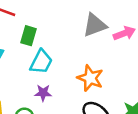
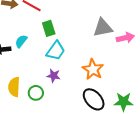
green rectangle: (28, 36) -> (49, 28), turned -42

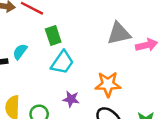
orange star: (93, 69) -> (108, 84), turned -30
purple star: (54, 76) -> (71, 99), moved

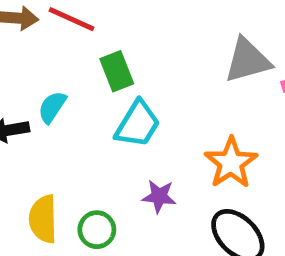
orange star: (108, 84) -> (231, 163), turned -30

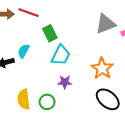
purple star: (159, 196) -> (65, 82), moved

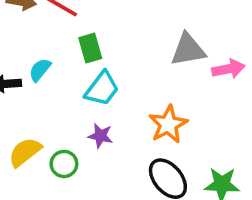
yellow semicircle: (24, 99) -> (25, 152), turned 48

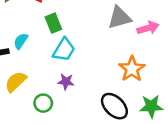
orange star: (168, 124) -> (132, 69), moved
yellow semicircle: (25, 152) -> (16, 82), moved

